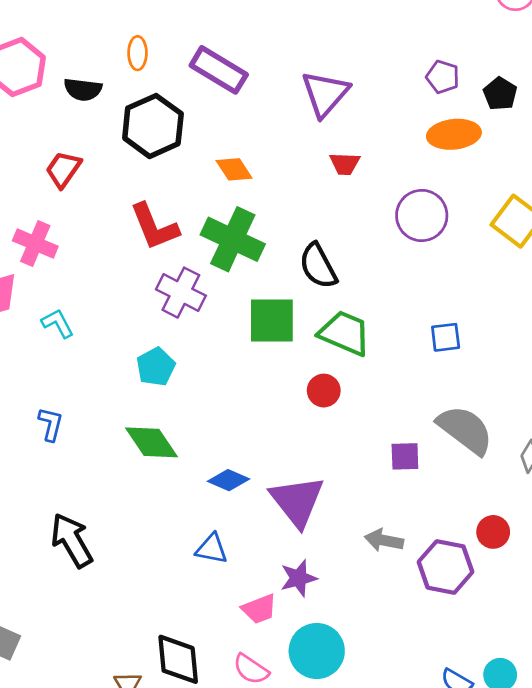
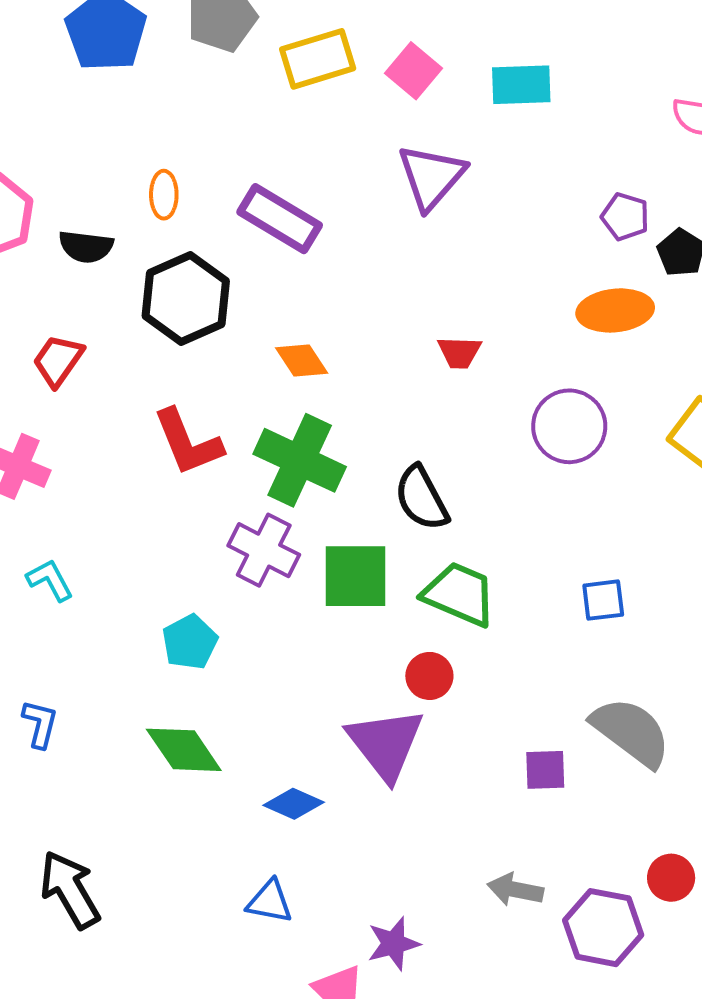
purple pentagon: (443, 77) -> (625, 217), moved
purple triangle: (325, 94) -> (431, 177), moved
purple cross: (181, 293) -> (264, 550), moved
purple triangle: (297, 501) -> (385, 744), moved

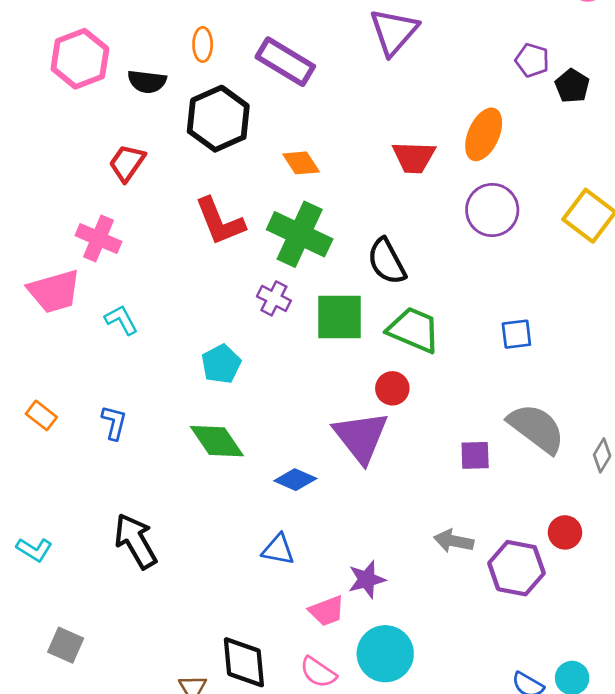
orange ellipse: (615, 310) -> (484, 134), moved, turned -60
red trapezoid: (459, 352) -> (414, 157), size x1.4
purple cross: (264, 550) -> (274, 298), size x0.7

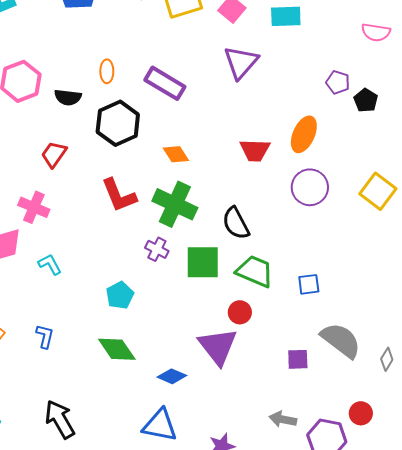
blue square: (516, 334) -> (309, 284), moved
blue triangle: (278, 550) -> (160, 425), size x1.5

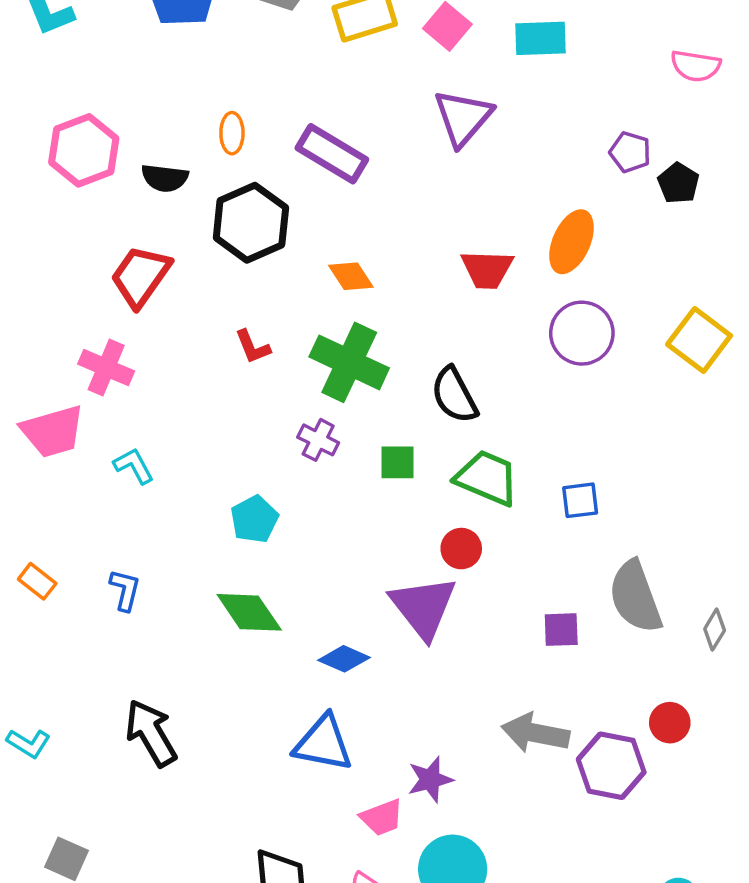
red trapezoid: (54, 154) -> (141, 276), size x1.4
red L-shape: (119, 195) -> (253, 347), size x0.6
green square: (203, 262) -> (397, 462), size x0.6
gray semicircle: (341, 340) -> (635, 597), turned -147
gray arrow: (283, 419) -> (535, 733), size x1.4

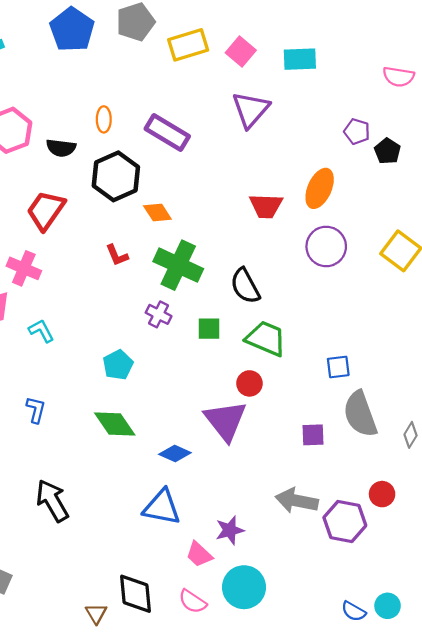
orange diamond: (351, 276) -> (157, 213), moved
blue square: (580, 500) -> (338, 367), moved
pink trapezoid: (382, 817) -> (199, 554), turned 64

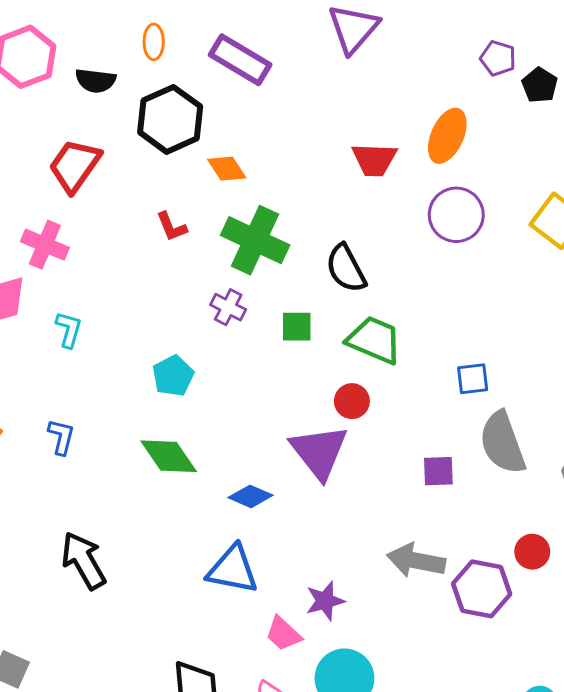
cyan L-shape: (41, 331) -> (69, 330), turned 44

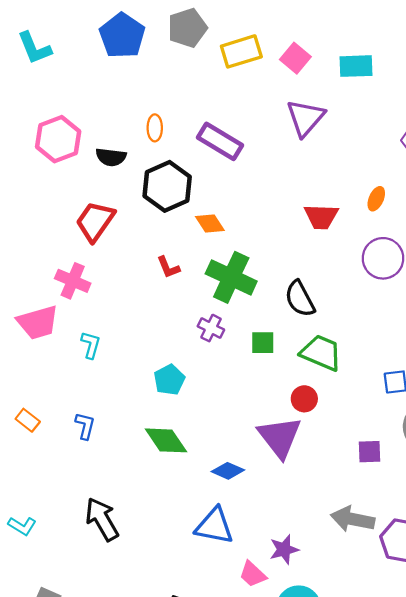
orange ellipse: (447, 136) -> (376, 199), size x0.6

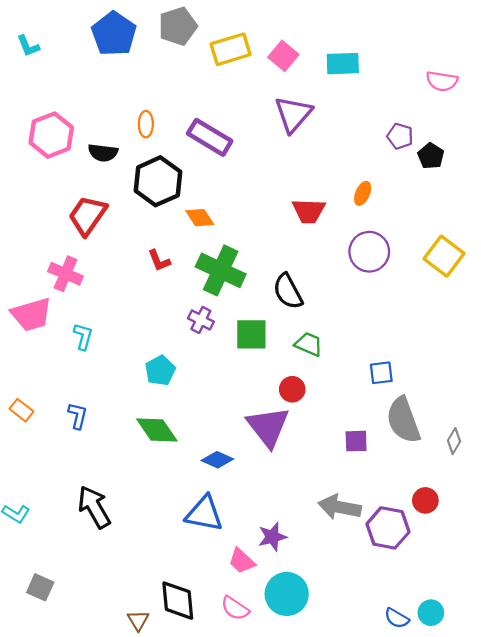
cyan L-shape: (34, 48) -> (28, 46), size x0.7
green square: (263, 343) -> (251, 334), size x1.4
green trapezoid: (321, 353) -> (309, 344), size x0.7

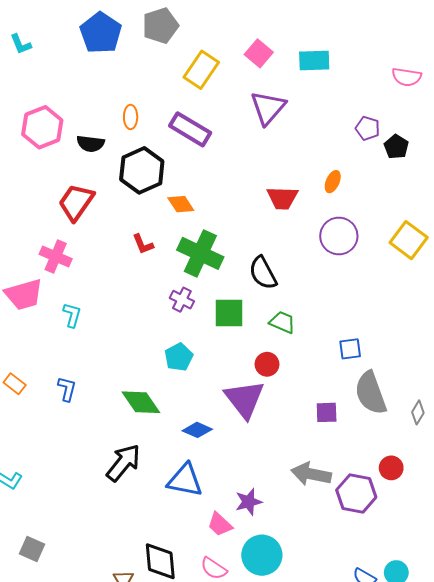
yellow rectangle: (231, 49) -> (201, 70), moved, turned -39
cyan pentagon: (160, 371) -> (179, 357), moved
black arrow: (94, 507) -> (123, 463), moved, turned 69

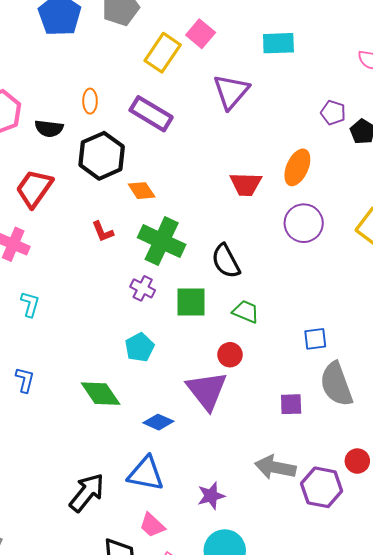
pink square: (259, 53) -> (201, 34), moved
orange ellipse: (333, 182) -> (297, 167), size x1.6
black arrow: (123, 463) -> (87, 493), moved
pink trapezoid: (220, 524) -> (152, 525), moved

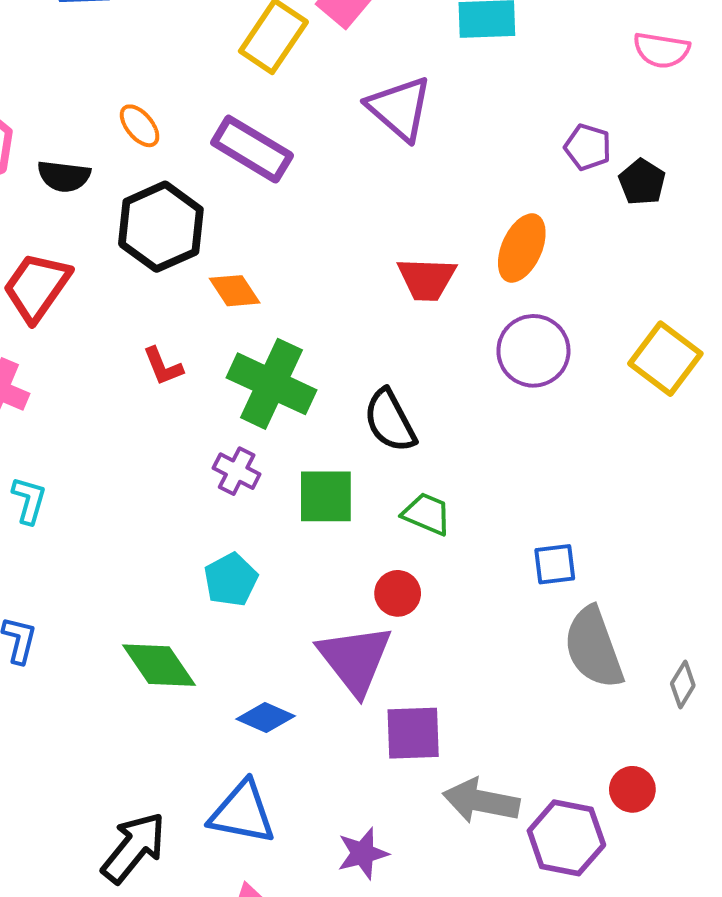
purple triangle: (231, 92) -> (400, 108), turned -30
orange ellipse: (90, 101) -> (140, 126), turned -40
purple square: (291, 404) -> (413, 733), moved, size x1.4

